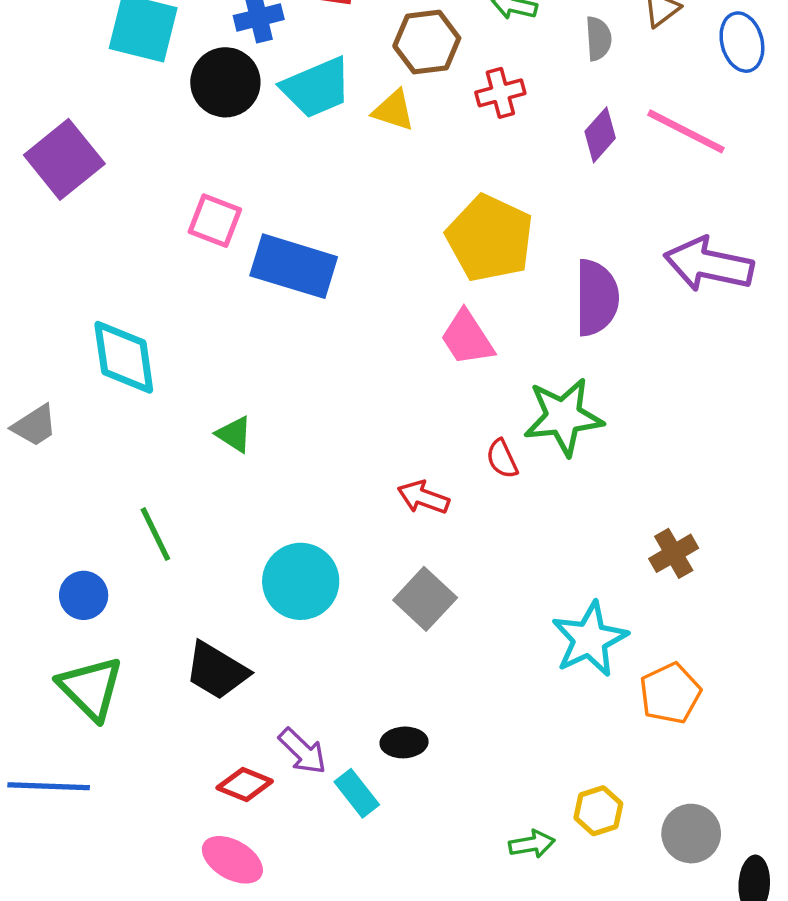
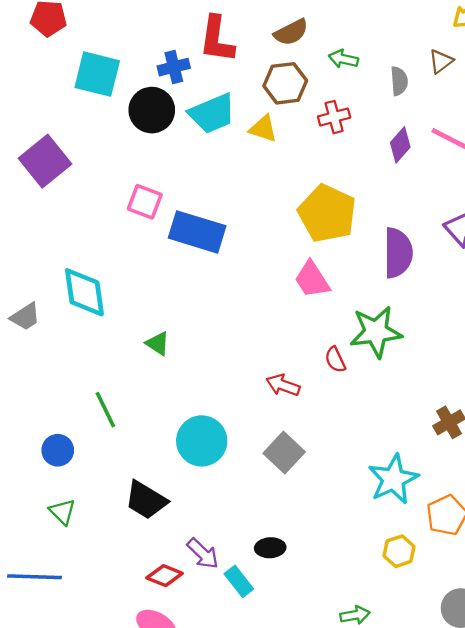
gray trapezoid: (35, 426) -> (25, 317), moved
green triangle: (91, 688) -> (62, 512), size x0.6
yellow hexagon: (598, 811) -> (399, 551), moved

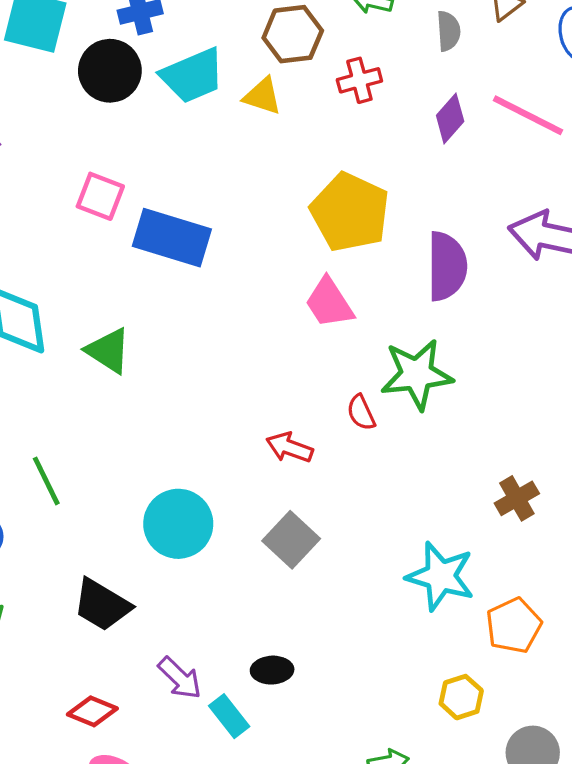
green triangle: (158, 343) -> (108, 351), moved, size x1.4
cyan star: (393, 479) -> (441, 576), turned -30
yellow hexagon: (399, 551) -> (461, 697), moved
red diamond: (165, 576) -> (92, 711), moved

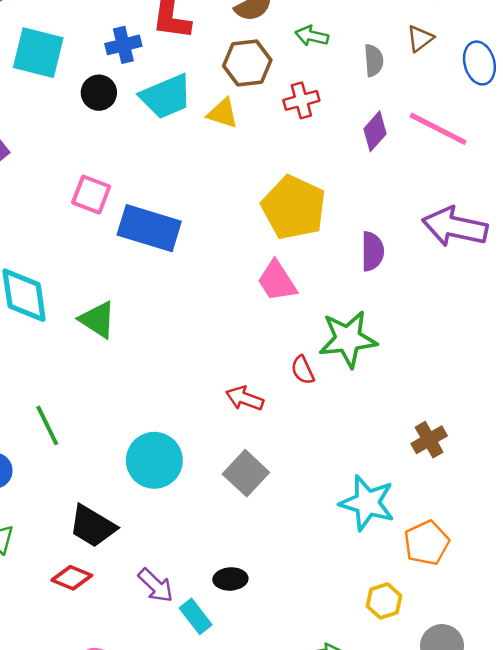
black circle: (110, 71) -> (99, 93), size x0.7
purple semicircle: (447, 266) -> (372, 251), size x0.7
red diamond: (92, 711) -> (72, 578), moved

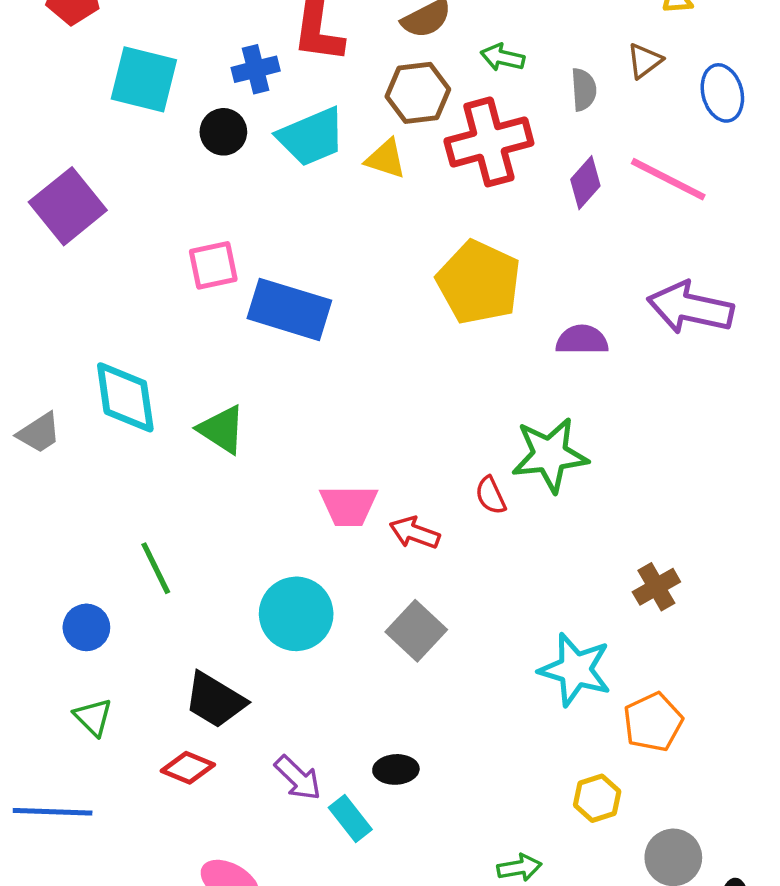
red cross: (301, 100) -> (489, 142), size x1.8
pink square: (91, 195) -> (213, 265), turned -33
purple semicircle: (372, 251) -> (582, 340), turned -90
pink trapezoid: (277, 281) -> (349, 506), moved, turned -57

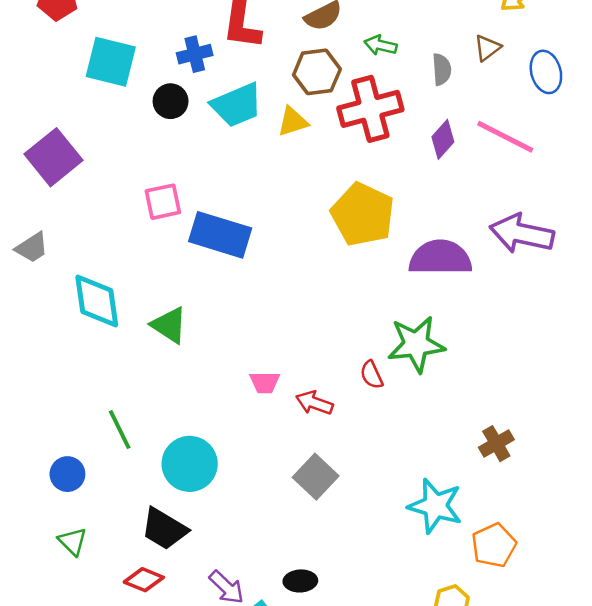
yellow triangle: (386, 159) -> (293, 122), turned -36
purple semicircle: (582, 340) -> (440, 258), size x1.6
gray trapezoid: (39, 433) -> (32, 248), moved
pink trapezoid: (349, 506) -> (265, 382), size x0.7
cyan circle: (296, 614) -> (190, 464), moved

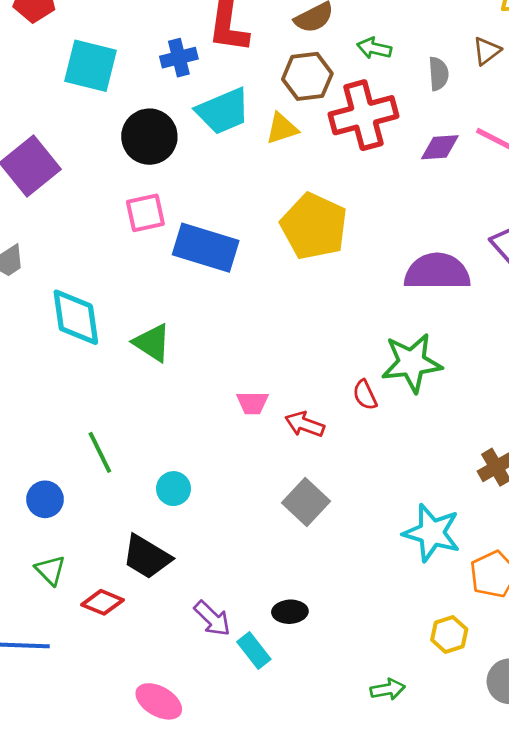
black circle: (171, 101) -> (149, 137), moved, size x1.5
purple diamond: (443, 139) -> (440, 147), turned 45
yellow pentagon: (363, 214) -> (314, 226), moved
cyan circle: (190, 464) -> (173, 489), size x0.6
red diamond: (144, 580) -> (103, 602), moved

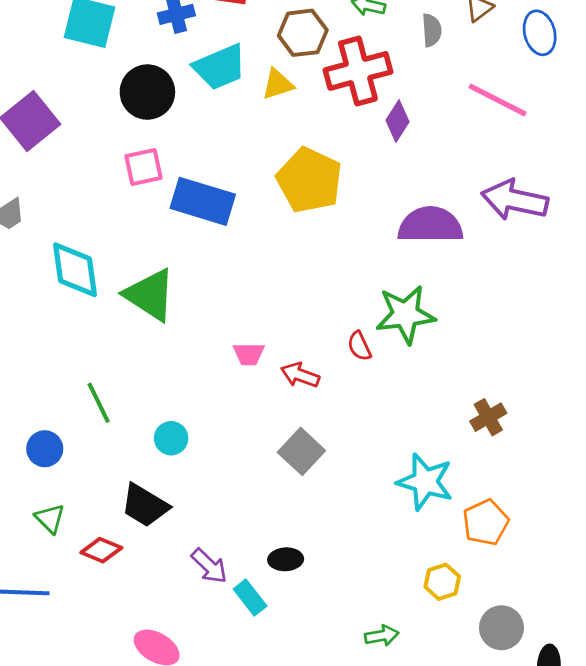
purple diamond: (440, 147) -> (397, 121), moved, turned -54
green triangle: (152, 343) -> (150, 295), size x1.4

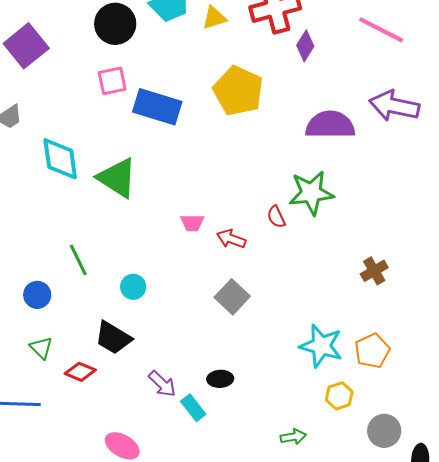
cyan star: (425, 482) -> (321, 346), moved

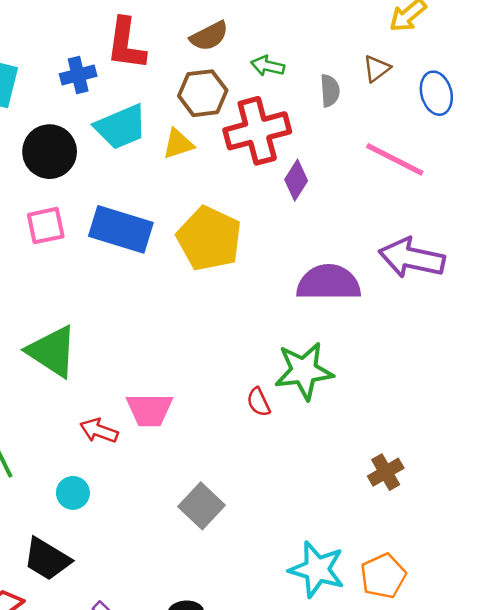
blue rectangle: (157, 107) -> (121, 229), moved
pink trapezoid: (192, 223) -> (149, 410), size x1.5
red arrow: (231, 239) -> (99, 431), moved

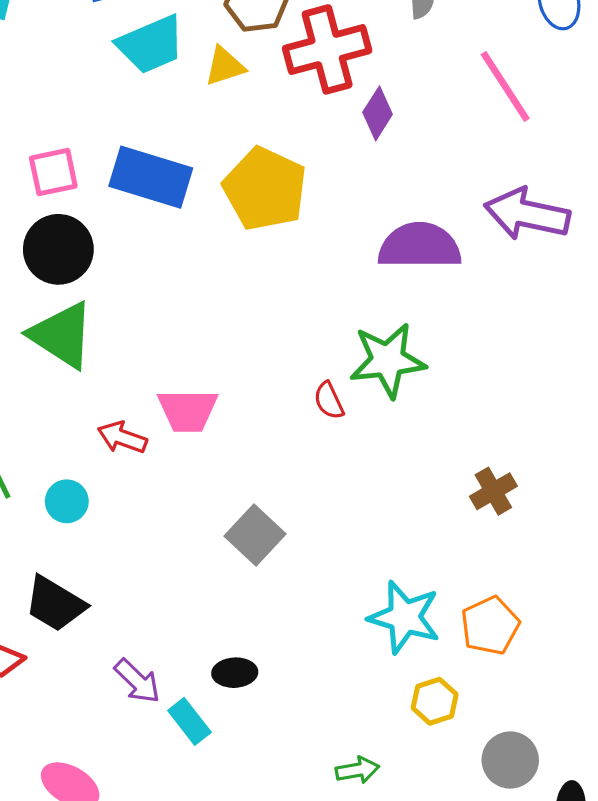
black circle: (50, 152) -> (58, 249), moved
pink line: (395, 159) -> (505, 86), turned 30
cyan circle: (73, 493) -> (67, 501), moved

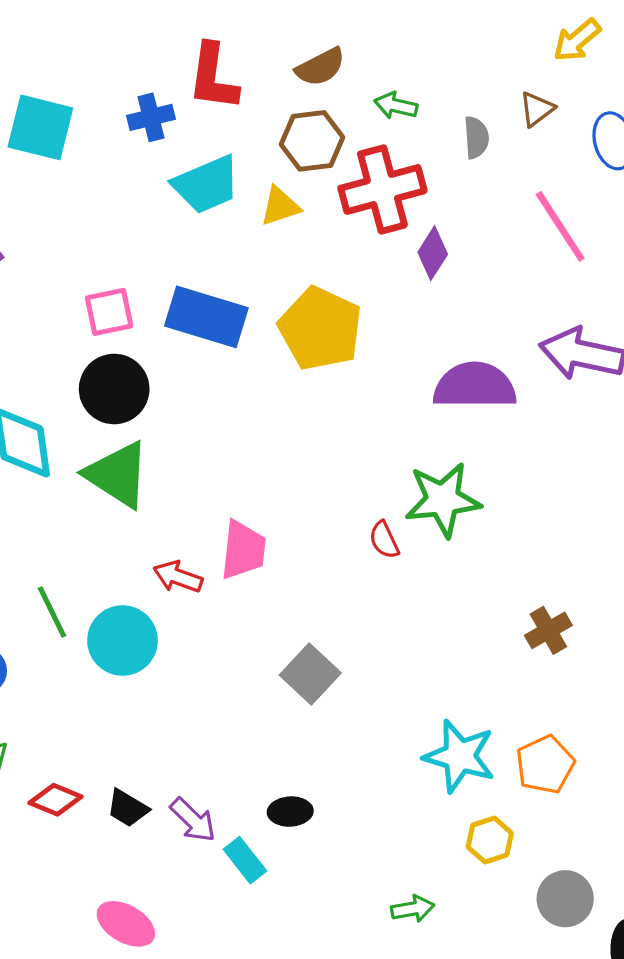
pink trapezoid: (188, 411) -> (243, 550), turned -84
cyan circle: (67, 501) -> (123, 640), size x1.6
black trapezoid: (55, 604) -> (128, 808), moved, size x0.7

